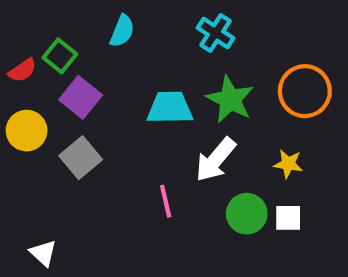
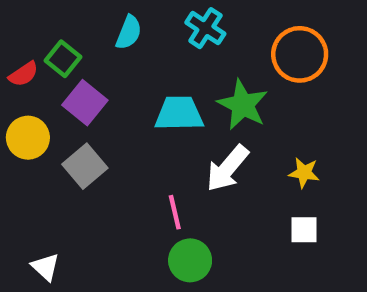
cyan cross: (216, 33) -> (205, 28), moved
orange circle: (305, 91) -> (300, 54), moved
green circle: (247, 214) -> (190, 260), moved

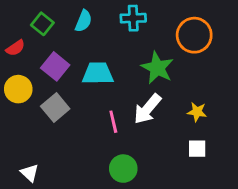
cyan cross: (205, 28) -> (133, 18), turned -35
green square: (63, 59) -> (42, 24), moved
cyan trapezoid: (179, 114) -> (98, 73), moved
pink line: (175, 212) -> (113, 122), moved

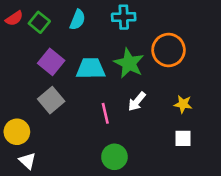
orange circle: (194, 35) -> (169, 50), moved
red semicircle: (15, 48) -> (14, 18), moved
green star: (157, 68) -> (129, 63), moved
yellow circle: (18, 89) -> (17, 132), moved
white arrow: (147, 109) -> (137, 101), size x0.7

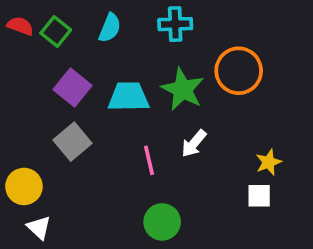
red semicircle: (14, 18) -> (20, 26), turned -126
yellow star: (183, 104) -> (269, 162), moved, turned -30

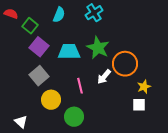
cyan cross: (175, 24) -> (94, 13), turned -30
green square: (56, 32) -> (30, 26), moved
orange circle: (239, 71) -> (125, 64), moved
yellow circle: (24, 186) -> (51, 100), moved
green circle: (162, 222) -> (74, 117), moved

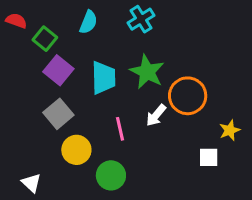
cyan trapezoid: (69, 52) -> (103, 78), turned 90
yellow star: (144, 87) -> (230, 130), moved

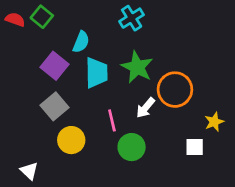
cyan semicircle: (88, 22) -> (81, 42), moved
green square: (45, 39) -> (42, 17), moved
green circle: (111, 175) -> (132, 147), moved

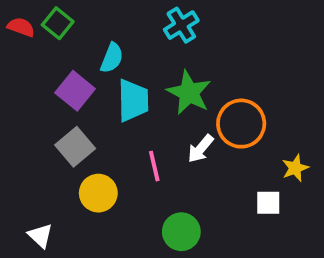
green circle: (132, 147) -> (181, 232), moved

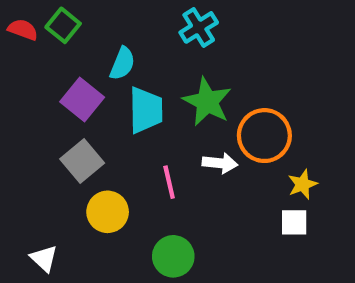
white arrow: (201, 149) -> (220, 163), turned -124
yellow star: (295, 168) -> (303, 184), moved
green circle: (181, 232) -> (173, 256), moved

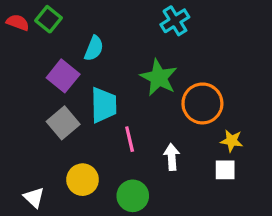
cyan cross: (199, 27) -> (175, 21), moved
cyan trapezoid: (146, 110) -> (104, 105), moved
white arrow: (220, 163) -> (172, 157), moved, turned -100
yellow star: (303, 184) -> (232, 141), turned 30
yellow circle: (108, 212) -> (83, 180), moved

